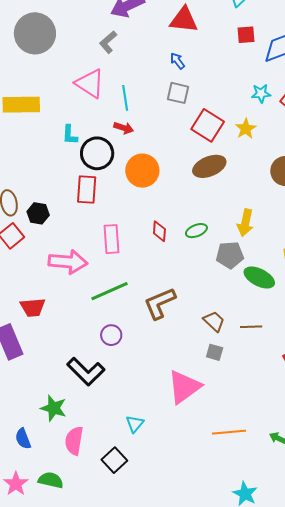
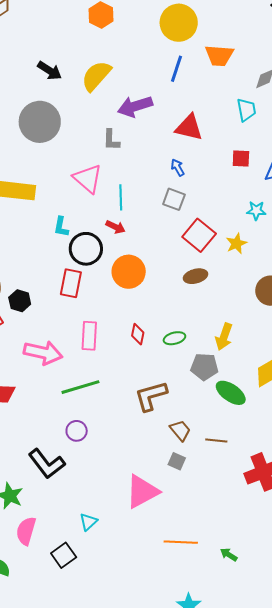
red square: (246, 35) -> (241, 158), moved
gray L-shape: (108, 42) -> (111, 140), turned -55
brown ellipse: (209, 166) -> (196, 276), size x0.7
brown L-shape: (160, 303) -> (151, 396), moved

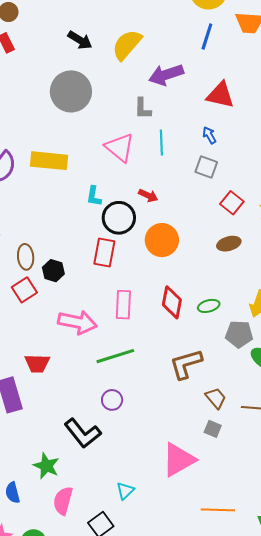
cyan line: (121, 197) -> (161, 143), moved
red square: (199, 235) -> (232, 203), size x0.7
red diamond: (138, 334) -> (172, 302), size x1.5

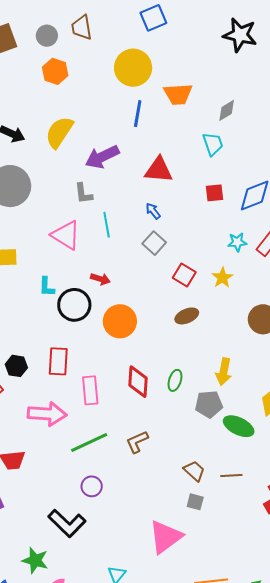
gray square: (206, 167) -> (154, 243), turned 30
red rectangle: (104, 253) -> (58, 361), moved
green ellipse: (209, 306) -> (175, 380), turned -50
brown L-shape: (186, 364) -> (137, 442), moved, size x0.7

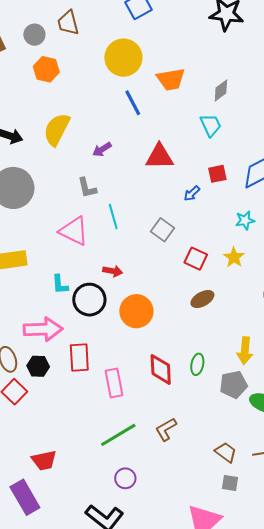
blue line: (138, 114) -> (133, 103), turned -32
purple arrow: (102, 157) -> (102, 149), size x0.6
blue arrow: (153, 211) -> (192, 193), moved, turned -90
pink arrow: (47, 414) -> (43, 329), moved

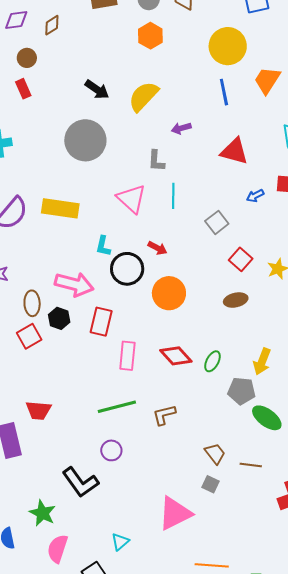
orange trapezoid: (171, 79) -> (267, 80), turned 116
red diamond: (161, 369) -> (176, 356), turned -56

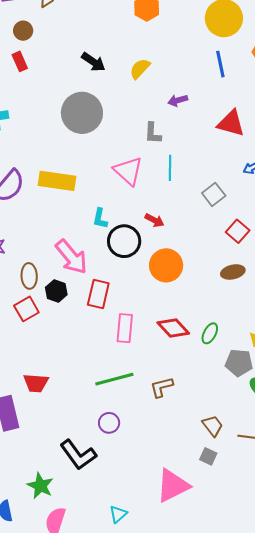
yellow semicircle: (143, 96) -> (140, 69), size x0.7
pink arrow: (74, 284) -> (71, 257), turned 36

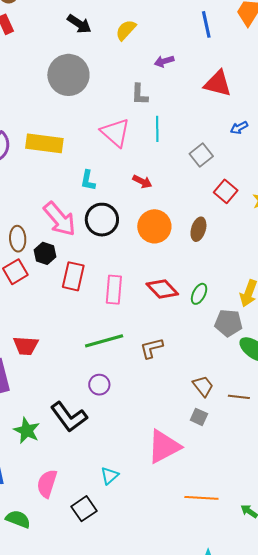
black circle: (124, 241) -> (102, 220), moved
brown ellipse: (233, 272) -> (198, 229), moved, turned -60
red rectangle: (98, 294) -> (73, 276), moved
green star: (40, 486) -> (27, 431), moved

